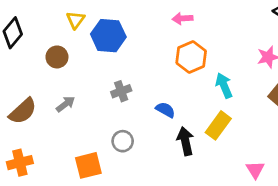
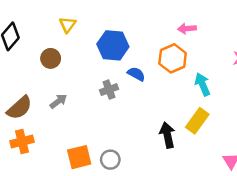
pink arrow: (183, 18) -> (187, 29), moved
blue hexagon: (108, 36) -> (113, 45), moved
blue semicircle: (165, 110) -> (136, 74), moved
gray circle: (123, 141) -> (110, 160), moved
orange cross: (20, 163) -> (22, 141), moved

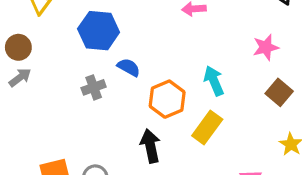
orange hexagon: (173, 58) -> (167, 99), moved
gray arrow: (58, 101) -> (20, 77), moved
black arrow: (167, 135) -> (150, 146), moved

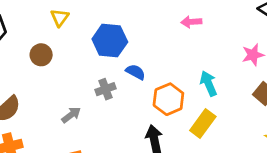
gray arrow: (20, 77) -> (71, 115), moved

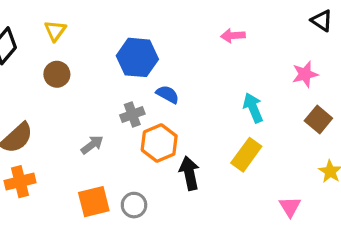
yellow triangle: (60, 18) -> (55, 31), moved
orange hexagon: (168, 99) -> (159, 143), moved

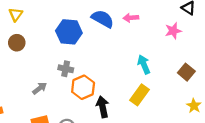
pink star: (305, 74) -> (173, 31), moved
blue semicircle: (168, 94) -> (103, 19), moved, size x1.5
gray cross: (132, 114) -> (66, 69), turned 32

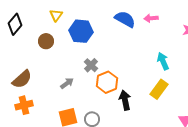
yellow triangle: (16, 14) -> (56, 15), moved
blue hexagon: (69, 32) -> (81, 31), moved
gray cross: (66, 69) -> (91, 65), turned 32

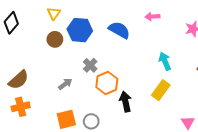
blue semicircle: (125, 19) -> (119, 30), moved
brown circle: (46, 41) -> (55, 39), moved

